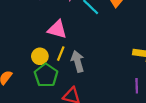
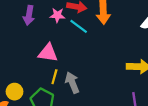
yellow circle: (40, 56) -> (15, 92), moved

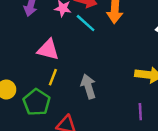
gray arrow: (72, 83) -> (88, 87), moved

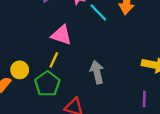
yellow line: (53, 77) -> (54, 60), moved

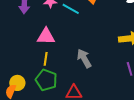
yellow circle: (20, 70) -> (17, 83), moved

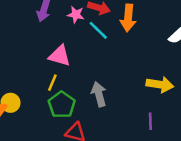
green pentagon: (46, 80) -> (62, 105), moved

